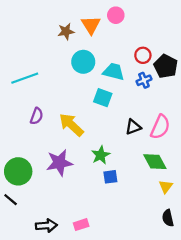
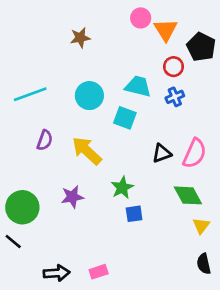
orange triangle: (91, 25) -> (166, 30), moved
cyan circle: (83, 62) -> (89, 96), moved
black pentagon: (166, 66) -> (201, 47), moved
purple star: (59, 163) -> (72, 197), size x0.7

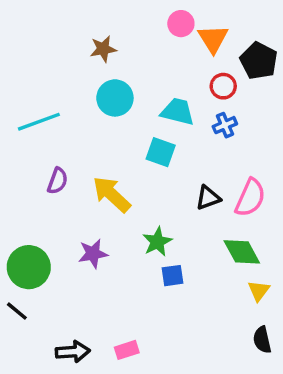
cyan circle: (89, 96) -> (115, 98), moved

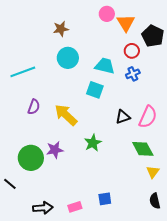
green circle: (29, 267) -> (31, 158), moved
blue square: (172, 276) -> (105, 199), moved

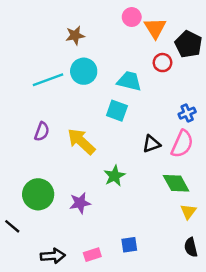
cyan line: (23, 72) -> (48, 80), moved
blue cross: (133, 74) -> (187, 113), moved
purple star: (55, 150) -> (80, 203), moved

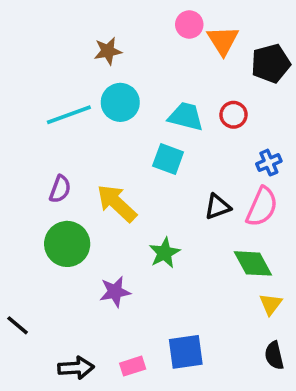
black pentagon: (188, 44) -> (271, 63), turned 30
red circle: (162, 63) -> (234, 115), moved
green circle: (38, 194) -> (67, 244), moved
blue square: (129, 245) -> (186, 352), size x1.5

